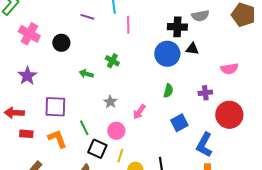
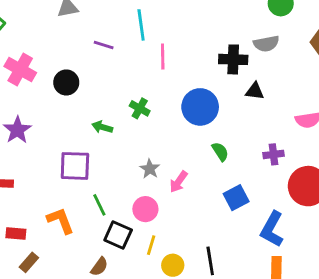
blue circle: (167, 54) -> (200, 107), moved
green semicircle: (168, 91) -> (220, 152), turned -48
gray star: (110, 102) -> (150, 169), moved
purple square: (55, 107) -> (75, 166), moved
red rectangle: (26, 134) -> (16, 234), moved

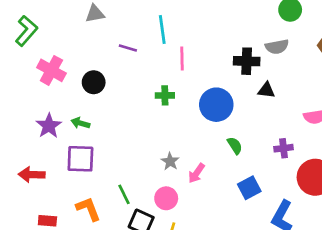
green cross: (140, 108) -> (165, 95), moved, turned -30
green arrow: (102, 127) -> (80, 123), moved
purple square: (75, 166) -> (80, 159), moved

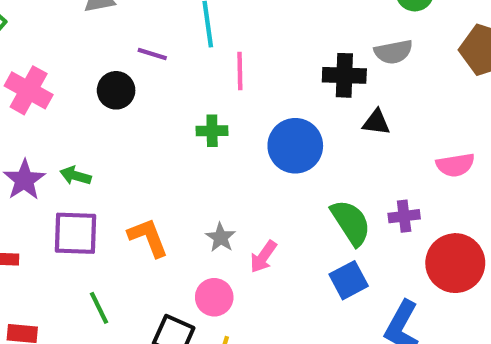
black circle: (94, 82) -> (116, 90), moved
green semicircle: (235, 146) -> (351, 223), moved, size x1.6
green line: (124, 194) -> (99, 308), moved
orange L-shape: (88, 209) -> (148, 237), moved

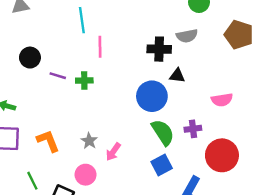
purple line: (152, 54) -> (58, 76), moved
blue circle: (295, 146) -> (152, 96), moved
green line: (99, 308) -> (32, 181), moved

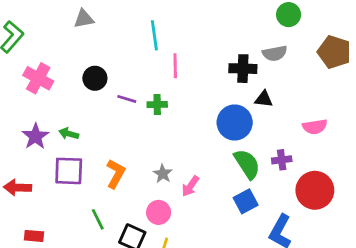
orange L-shape: (48, 141) -> (116, 174), turned 50

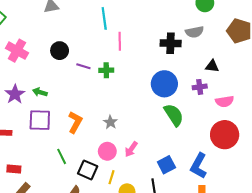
black triangle: (264, 99) -> (212, 66), moved
pink semicircle: (315, 127) -> (225, 101), moved
purple cross: (282, 160) -> (200, 87), moved
pink arrow: (190, 186) -> (131, 149), moved
blue square: (246, 201) -> (166, 165), moved

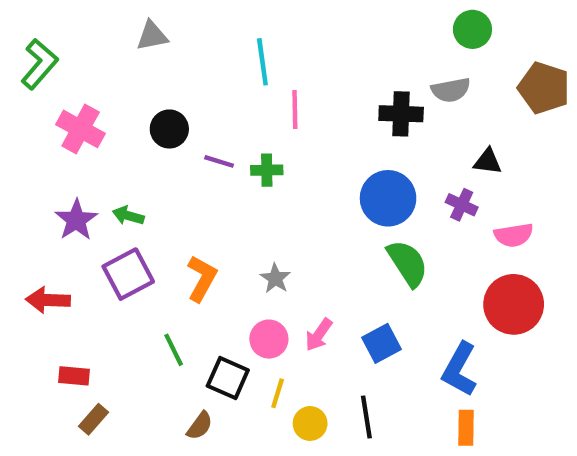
purple cross: (200, 87) -> (462, 205), turned 32
purple square: (40, 120) -> (128, 274), turned -30
blue square: (166, 165) -> (382, 343), moved

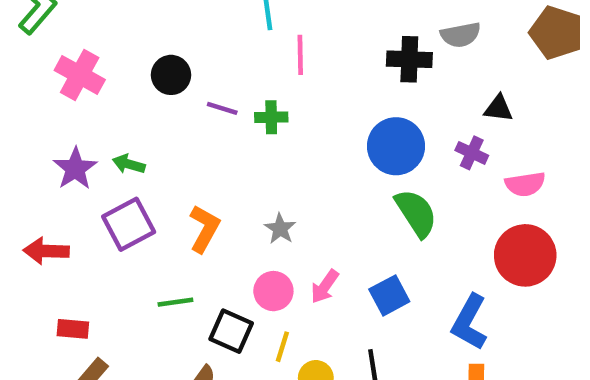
green line: (174, 350) -> (175, 302), turned -72

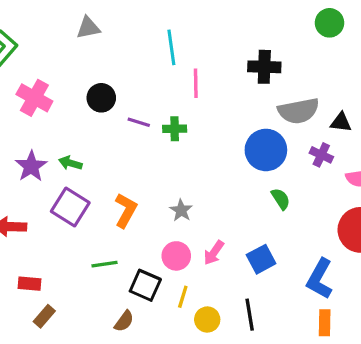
gray semicircle: (461, 35) -> (299, 111), moved, size x1.4
black cross: (409, 59) -> (264, 67), moved
green semicircle: (416, 213) -> (281, 199), size x0.6
purple square: (129, 224) -> (70, 207), turned -30

